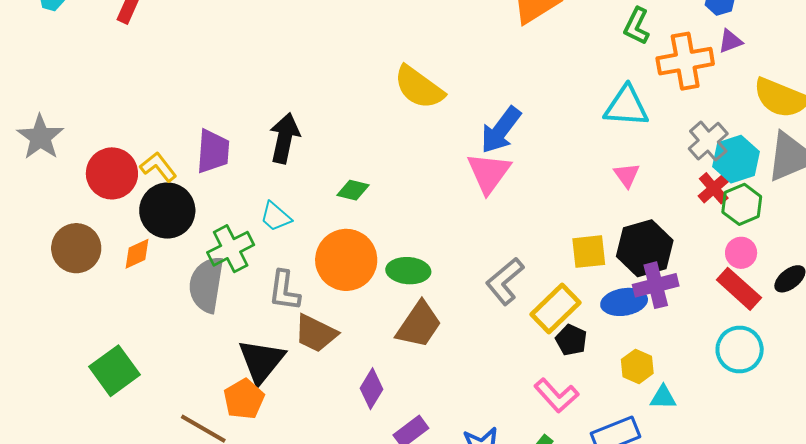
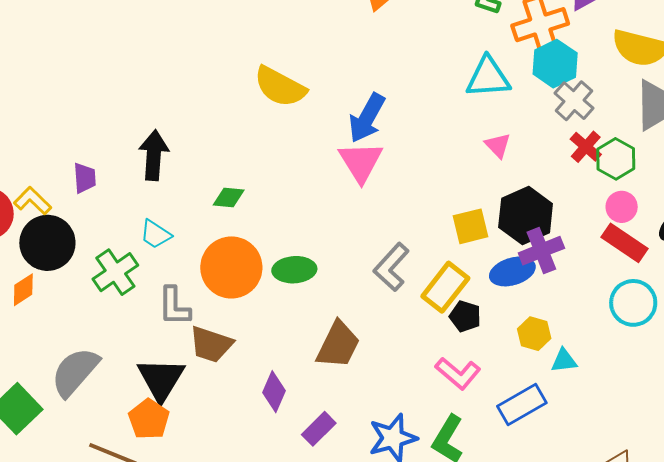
purple trapezoid: (213, 151) -> (85, 178), size x0.7
cyan hexagon: (736, 159) -> (555, 64), moved
gray semicircle: (206, 285) -> (75, 372), moved, turned 40
brown trapezoid: (419, 325) -> (338, 345), moved

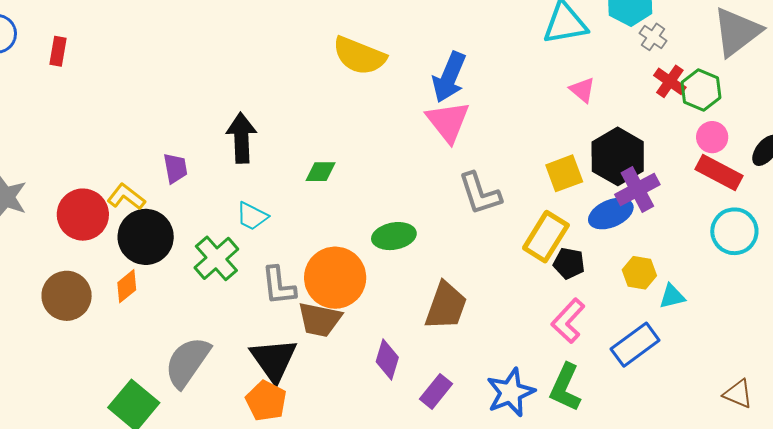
gray cross: (574, 101) -> (653, 37), size x0.7
orange circle: (231, 267) -> (335, 278), moved
gray L-shape: (391, 267) -> (480, 194), moved, turned -54
pink L-shape: (458, 373) -> (568, 321), turned 99

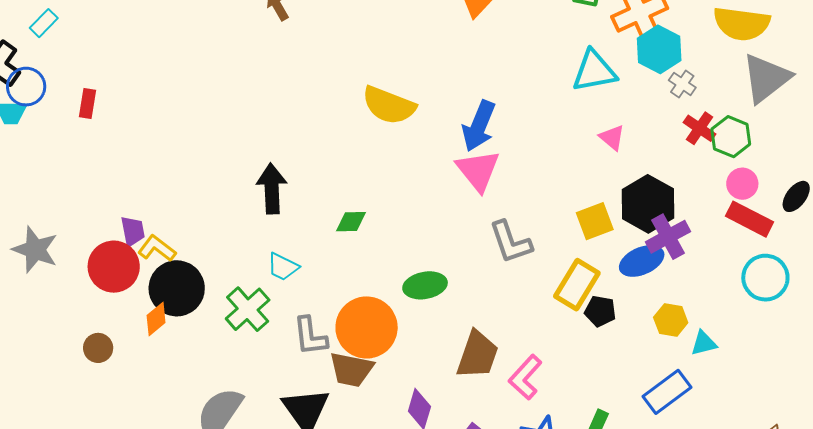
purple trapezoid: (175, 168) -> (133, 231), moved
orange diamond: (127, 286) -> (156, 319), moved
brown circle: (67, 296) -> (98, 348), size x0.6
pink L-shape: (568, 321) -> (525, 377), moved

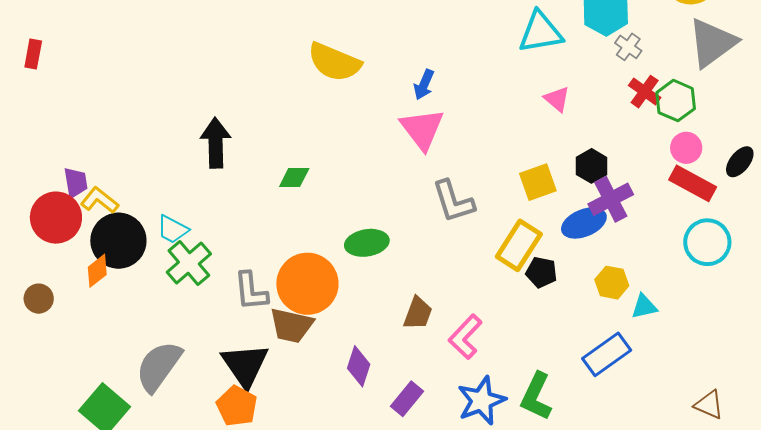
blue arrow: (479, 126) -> (424, 85), size x0.6
black hexagon: (648, 204) -> (591, 166), size x0.6
cyan trapezoid: (283, 267) -> (173, 229), moved
brown trapezoid: (477, 355) -> (418, 313), size x0.7

